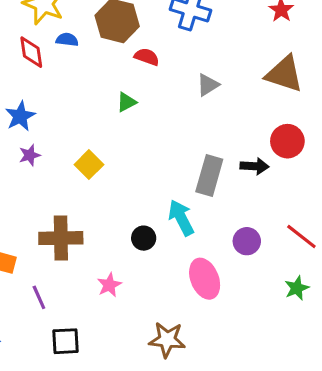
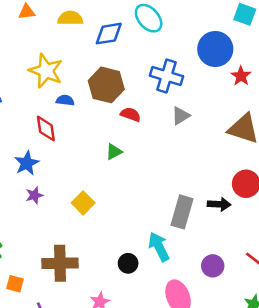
red diamond: (31, 52) -> (46, 129), moved
gray triangle: (208, 85) -> (181, 116), moved

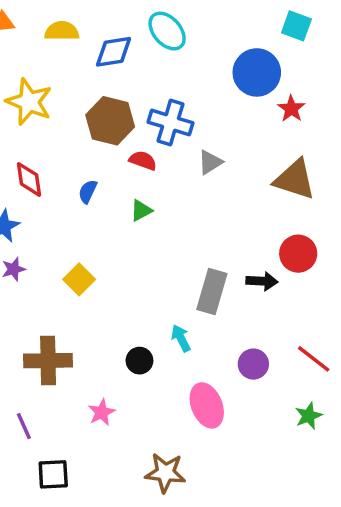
blue cross: (167, 76) -> (171, 122), moved
blue semicircle: (65, 100) -> (88, 191), moved, turned -72
green triangle: (114, 152) -> (141, 210), moved
cyan arrow: (159, 247) -> (181, 338), size x0.7

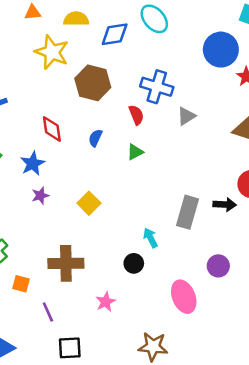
yellow star: (29, 102) -> (52, 52), moved
brown hexagon: (110, 121) -> (93, 83), moved
red semicircle: (143, 160) -> (136, 115), turned 48
cyan arrow: (181, 338) -> (150, 238), moved

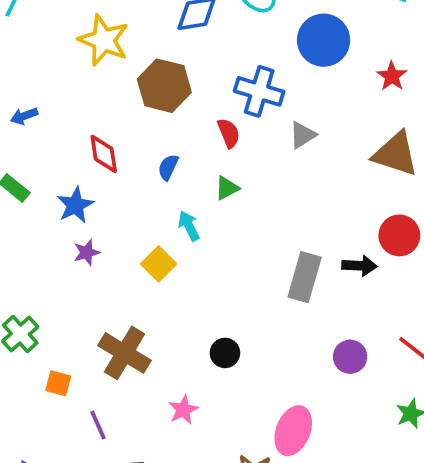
blue circle: (221, 50) -> (324, 40), moved
cyan arrow: (150, 238) -> (189, 226), moved
brown cross: (66, 263) -> (125, 353), turned 32
pink ellipse: (184, 297) -> (293, 431), moved, turned 44

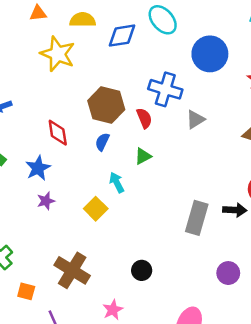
brown hexagon: (164, 86) -> (106, 105), moved

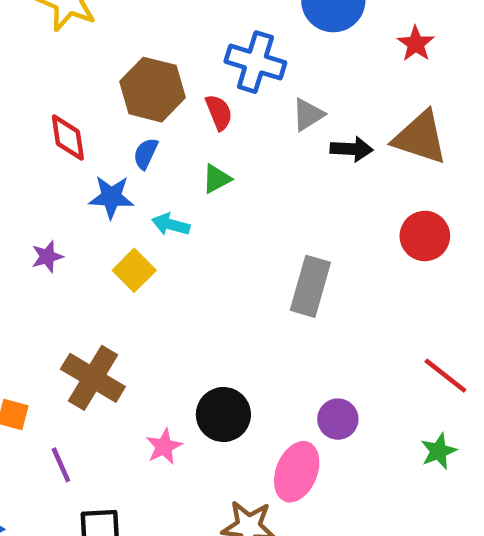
blue star: (38, 168) -> (111, 197), moved, turned 30
cyan arrow: (117, 182) -> (171, 225), turned -48
black arrow: (235, 210) -> (352, 149), moved
black circle: (142, 270) -> (223, 414), moved, size x1.5
purple circle: (228, 273) -> (338, 419), moved

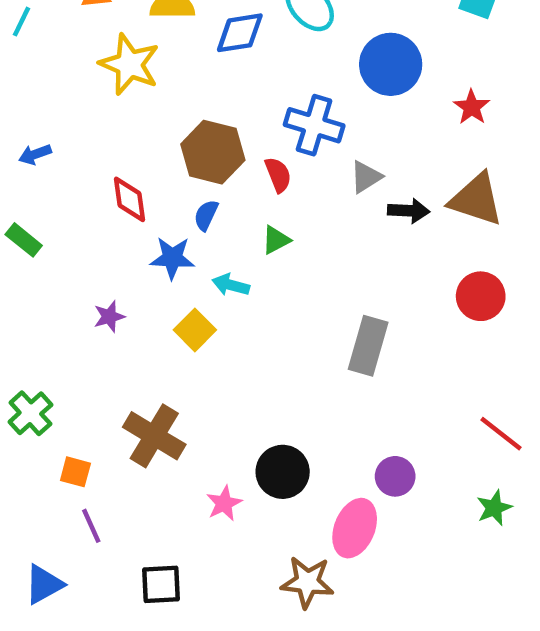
purple line: (61, 465) -> (91, 526), moved

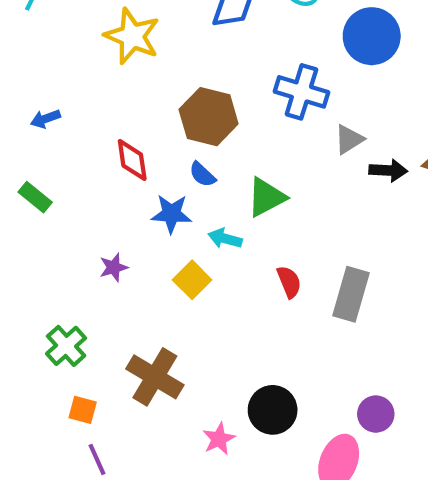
red semicircle: (278, 175) -> (289, 282), moved
blue semicircle: (206, 215) -> (202, 175), turned -72
green triangle: (276, 240) -> (266, 197), size x1.5
green cross: (30, 413) -> (66, 346), moved

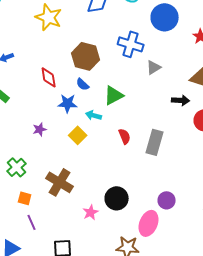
black arrow: (388, 170) -> (181, 100), moved

